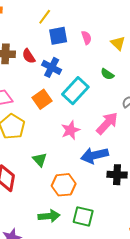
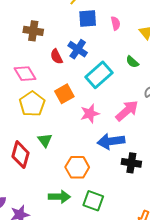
red semicircle: (29, 56) -> (56, 57), moved
orange square: (42, 99) -> (64, 94), moved
green triangle: (40, 160) -> (45, 140), moved

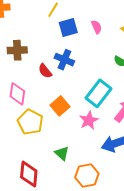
pink diamond: (25, 74) -> (17, 94), turned 50
cyan rectangle: (99, 75) -> (98, 93), moved
green triangle: (45, 140) -> (62, 153), moved

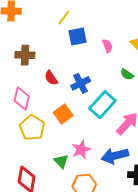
pink semicircle: (96, 27) -> (107, 46), moved
blue cross: (64, 60) -> (81, 83), moved, turned 36
pink star: (89, 120) -> (81, 150), moved

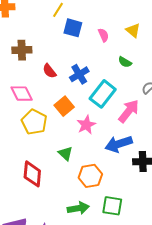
blue square: (78, 36) -> (73, 28), turned 30
pink diamond: (22, 98) -> (22, 94), turned -35
pink star: (81, 150) -> (86, 125), moved

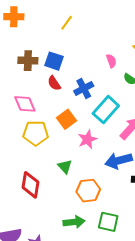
blue square: (73, 28) -> (54, 61), moved
pink semicircle: (103, 35) -> (111, 61), moved
yellow pentagon: (34, 122) -> (36, 133), turned -30

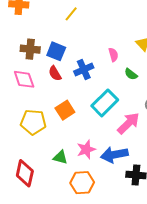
blue cross: (84, 88) -> (84, 70), moved
pink diamond: (25, 104) -> (24, 79), moved
pink star: (87, 139) -> (86, 149), moved
green triangle: (65, 167) -> (60, 157), turned -35

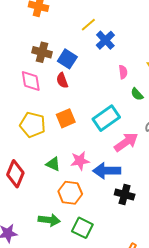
blue cross: (84, 70) -> (105, 40), moved, turned -30

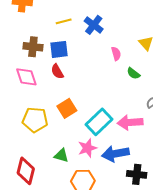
yellow line: (88, 25) -> (64, 21), moved, turned 35
blue square: (67, 59) -> (59, 49), turned -30
cyan rectangle: (106, 118) -> (99, 122), moved
pink arrow: (126, 142) -> (130, 122), turned -140

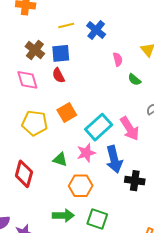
brown cross: (33, 47) -> (35, 50), turned 30
pink arrow: (130, 122) -> (130, 129), turned -120
blue arrow: (115, 154) -> (114, 159), turned -96

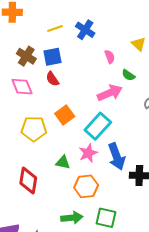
pink arrow: (130, 129) -> (110, 93), moved, turned -75

